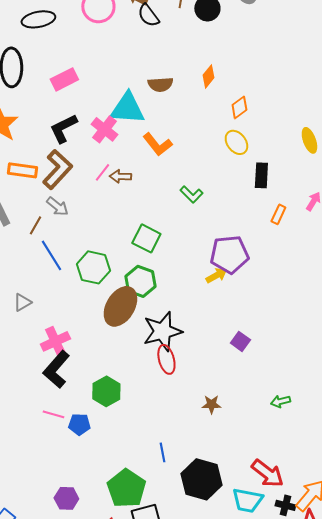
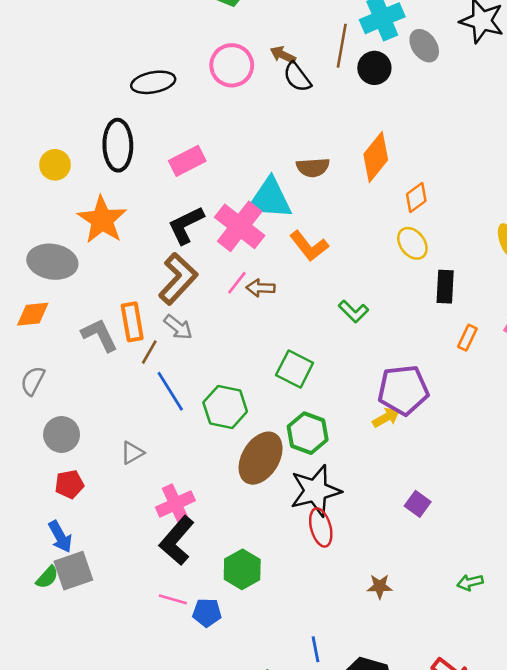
orange diamond: (208, 76) -> (376, 157), size x1.6
pink cross: (104, 129) -> (240, 226), size x1.4
orange rectangle: (22, 170) -> (132, 322), moved, turned 72
green hexagon: (140, 281) -> (308, 433), moved

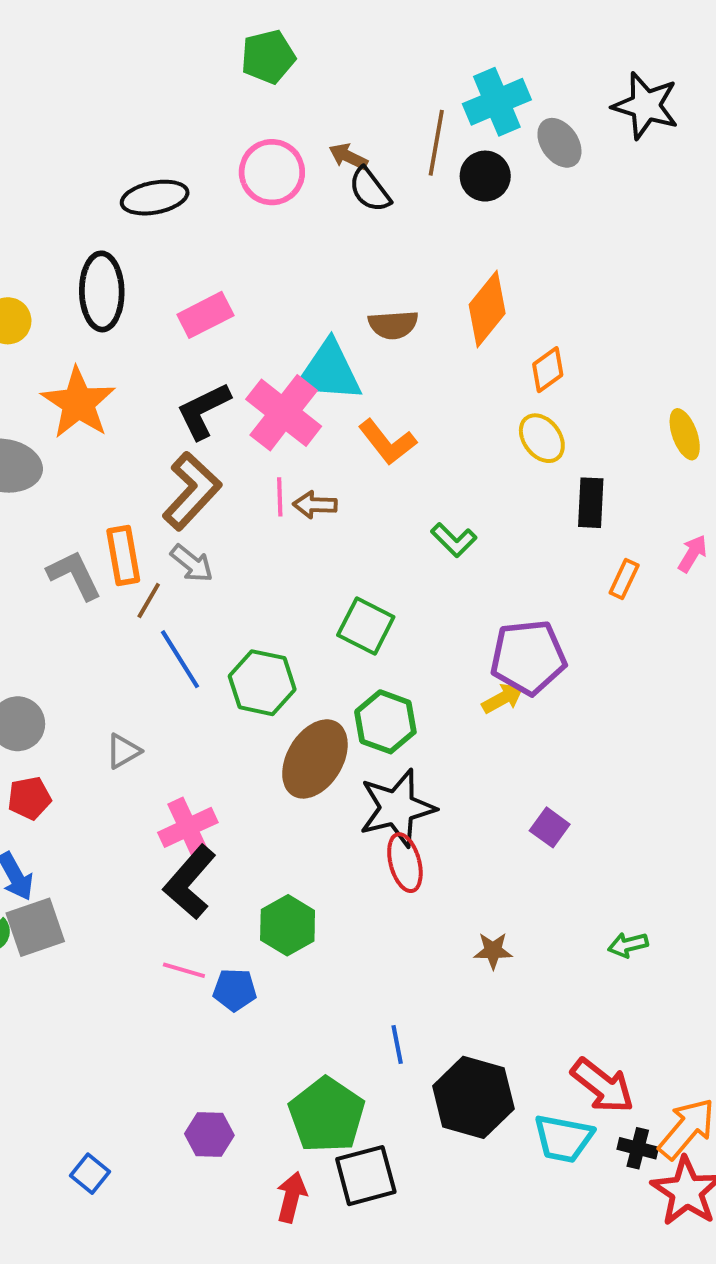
pink line: (237, 283) -> (280, 497), turned -40

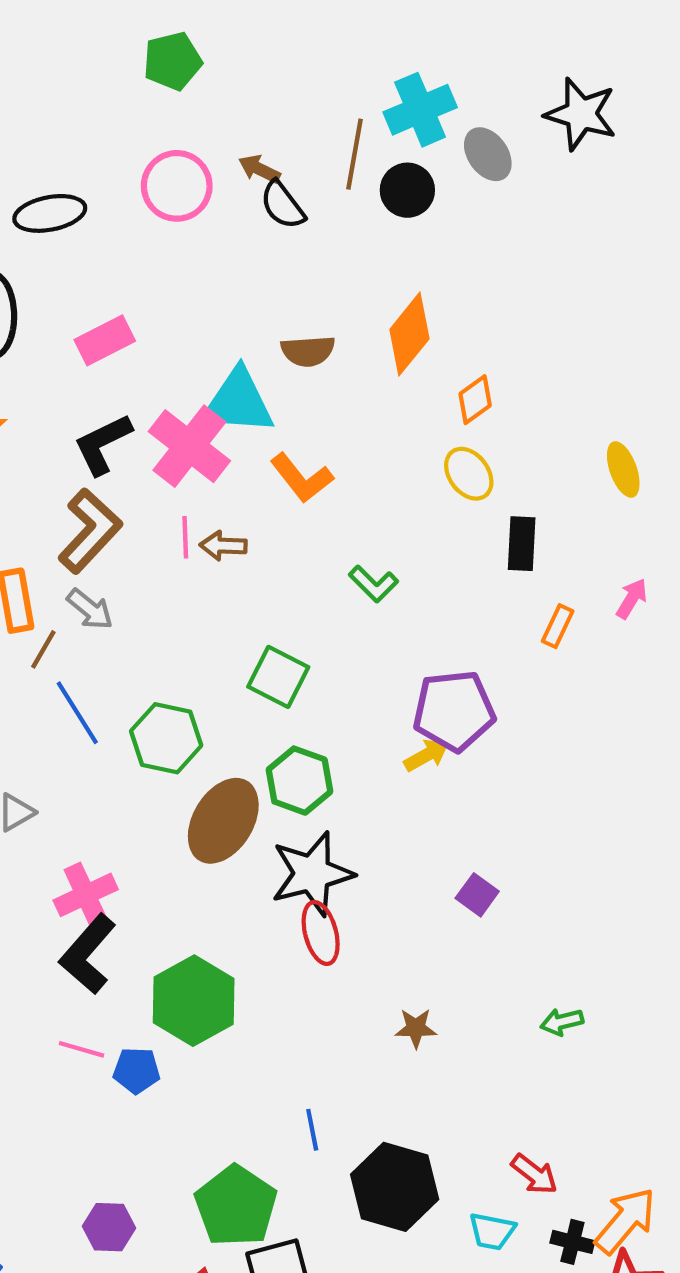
green hexagon: (288, 925) -> (194, 1001), size x1.4
red arrow: (603, 1086) -> (534, 1174), size x0.7
cyan trapezoid: (563, 1138) -> (492, 1231), size x0.7

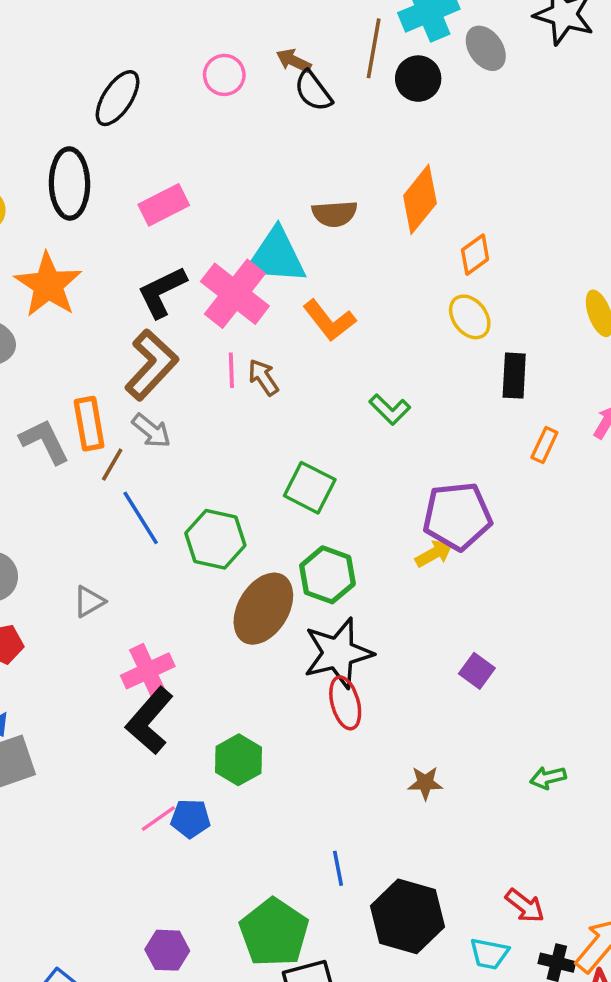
pink circle: (177, 186) -> (224, 75), size x0.7
black ellipse: (50, 213) -> (118, 98), turned -46
brown arrow: (223, 546) -> (263, 377), turned 54
green hexagon: (194, 1001) -> (238, 760), size x0.7
pink line: (81, 1049) -> (158, 819), moved, turned -51

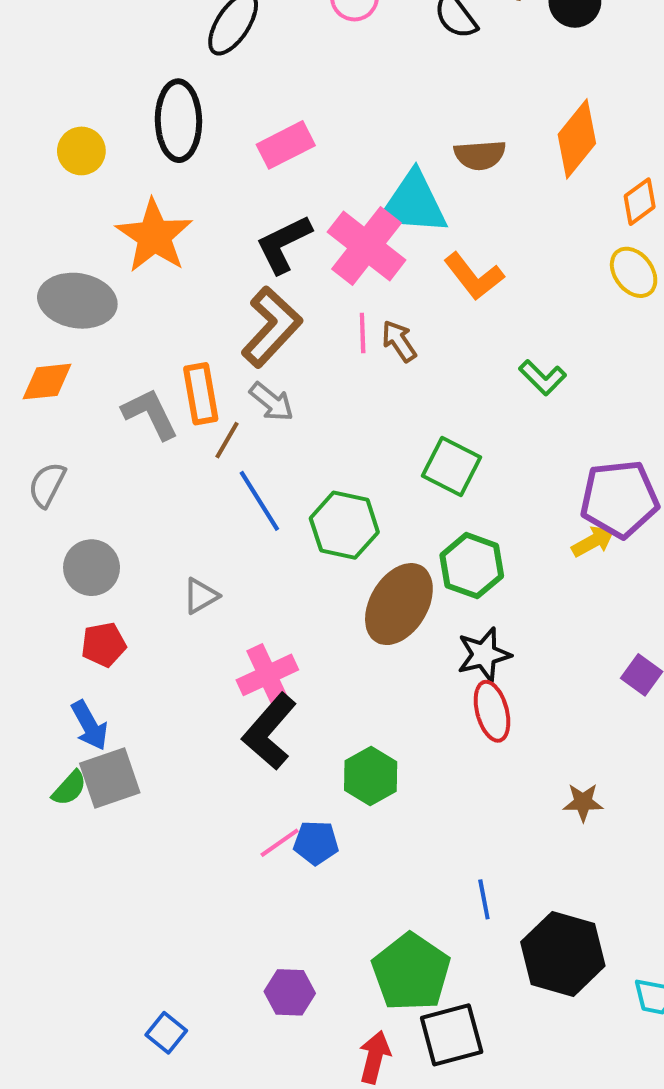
black star: (338, 653) -> (484, 655), size x0.7

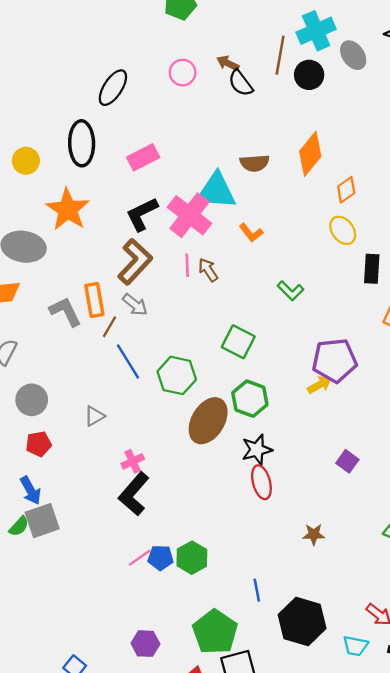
orange L-shape: (474, 276) -> (251, 233), size x0.7
pink cross: (267, 675) -> (133, 461), size x0.7
green hexagon: (371, 776) -> (192, 558), moved

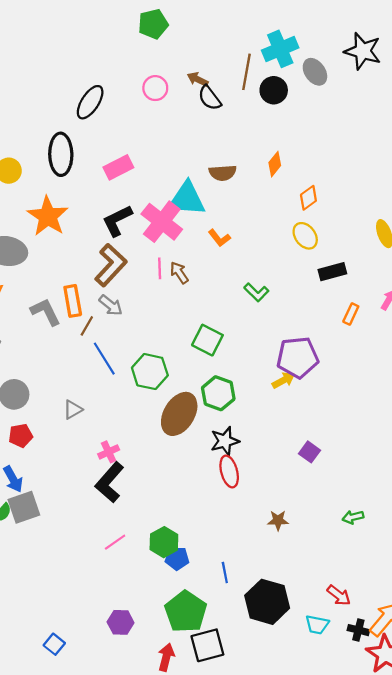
orange diamond: (310, 154) -> (275, 164), size x0.6
black rectangle: (372, 269) -> (332, 272), turned 72
blue pentagon: (161, 558) -> (177, 558), moved

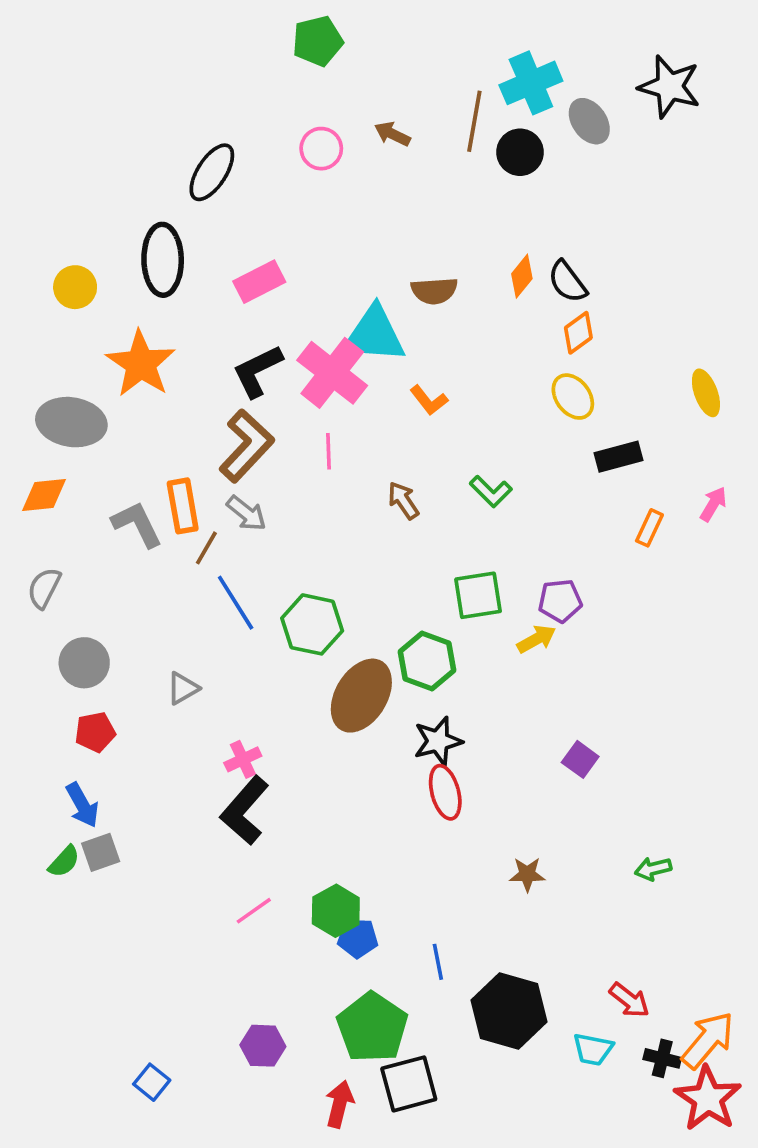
black semicircle: (210, 98) -> (567, 282), moved
brown arrow: (179, 273) -> (403, 500), moved
green square: (207, 340) -> (478, 595), moved, turned -36
purple pentagon: (298, 357) -> (560, 601), size x0.6
gray square: (24, 507) -> (101, 852), size x0.7

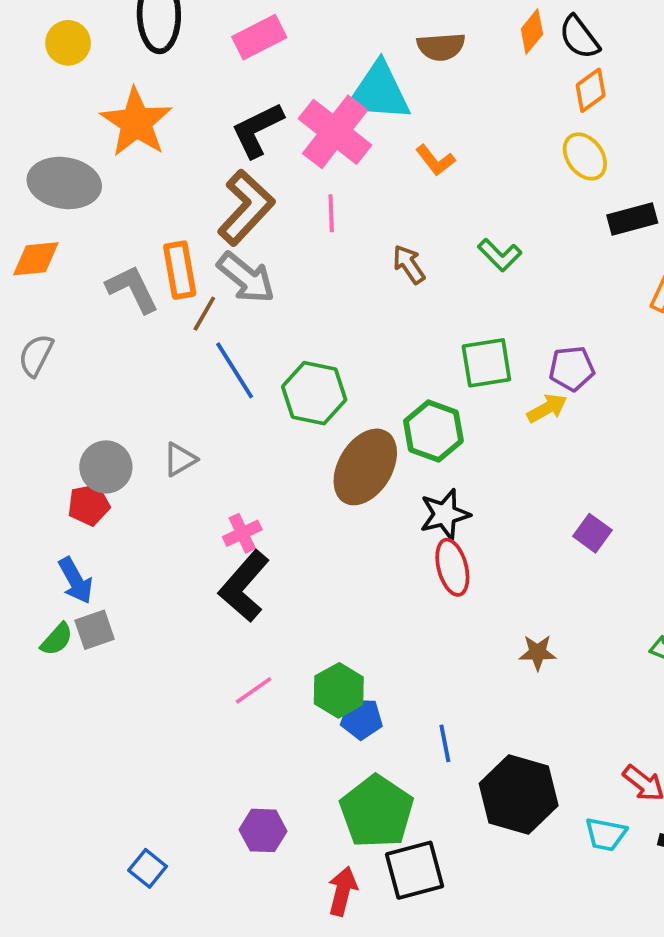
gray arrow: (246, 513) -> (246, 278), size x1.4
gray circle: (84, 663) -> (106, 467), moved

